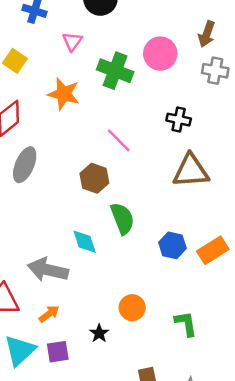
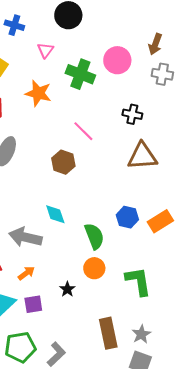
green semicircle: (122, 218) -> (94, 236), moved
green L-shape: (186, 324) -> (138, 281), size x1.4

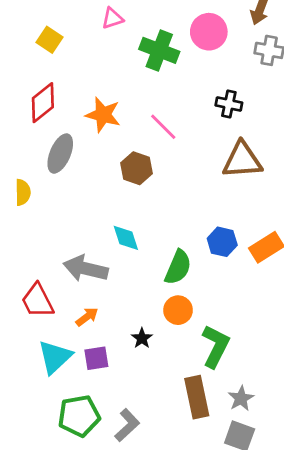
pink triangle: (45, 50) -> (112, 18), turned 36
orange star: (38, 93) -> (103, 115), moved
green semicircle: (94, 236) -> (178, 267), turned 44
green L-shape: (138, 281) -> (215, 346), moved, turned 36

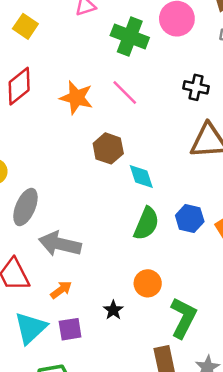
pink line: (163, 127) -> (125, 92), moved
gray ellipse: (60, 154) -> (25, 207), moved
cyan diamond: (126, 238) -> (141, 176), moved
green semicircle: (178, 267) -> (146, 224), moved

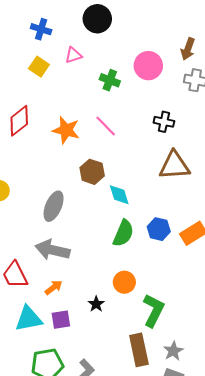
yellow square: (25, 26) -> (39, 67), moved
green cross: (130, 36) -> (110, 80), size x0.7
gray ellipse: (25, 207) -> (54, 206), moved
cyan triangle: (31, 328) -> (29, 319), turned 32

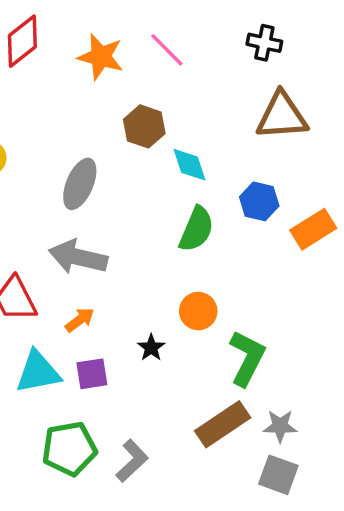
blue hexagon: (159, 229) -> (259, 201), moved
brown rectangle: (139, 350) -> (223, 424), turned 68
gray star: (173, 351) -> (280, 426), turned 30

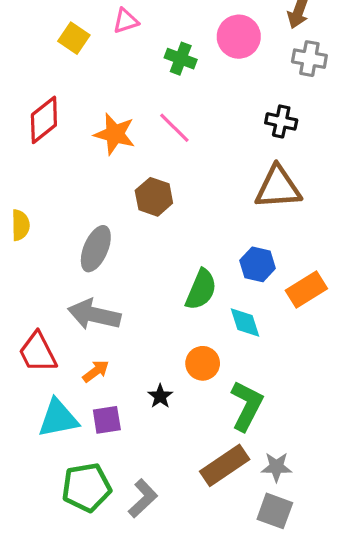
black cross: (264, 43) -> (281, 121), moved
cyan diamond: (190, 165) -> (245, 322), moved

